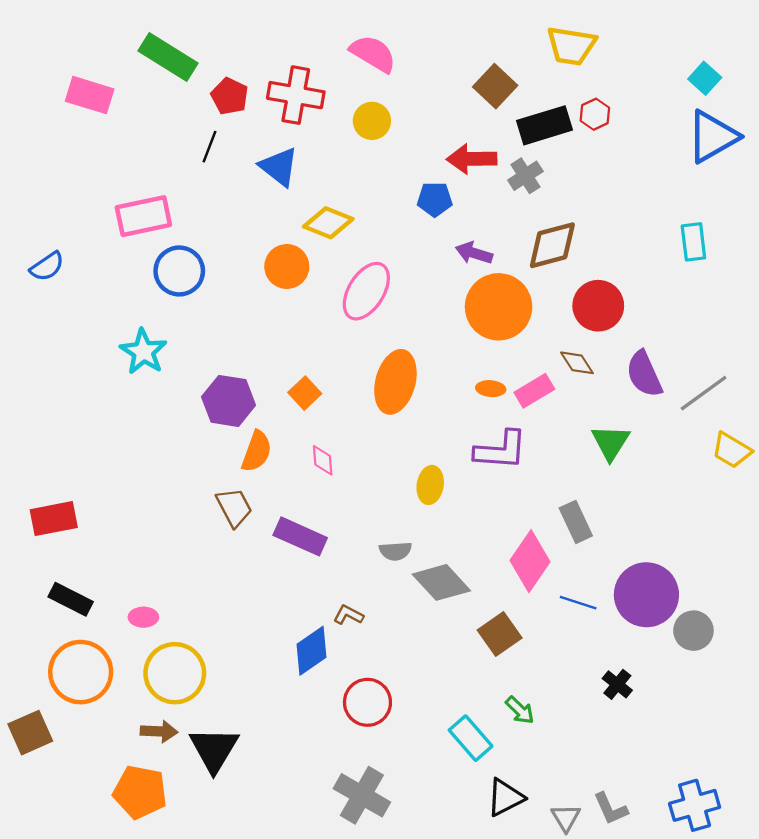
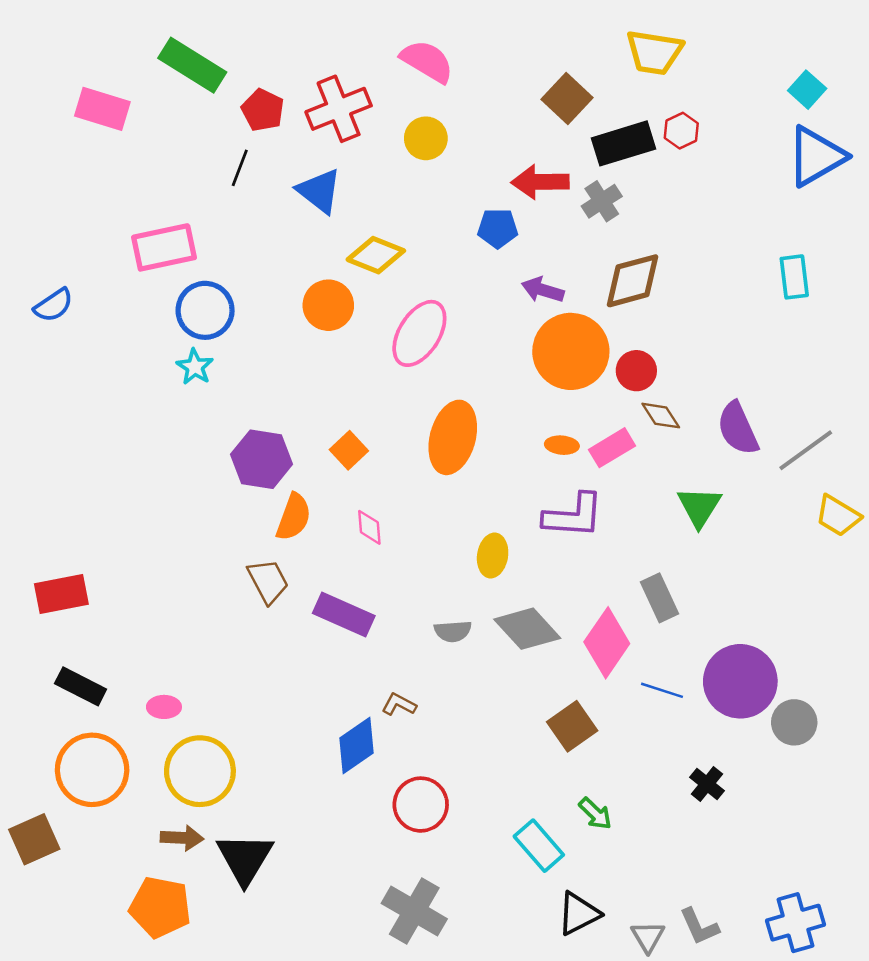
red cross: (296, 95) -> (339, 109), turned -32
red circle: (598, 306) -> (636, 371), moved, size x0.7
cyan star: (143, 352) -> (195, 367), moved, size x0.7
gray diamond: (441, 582) -> (527, 629), moved

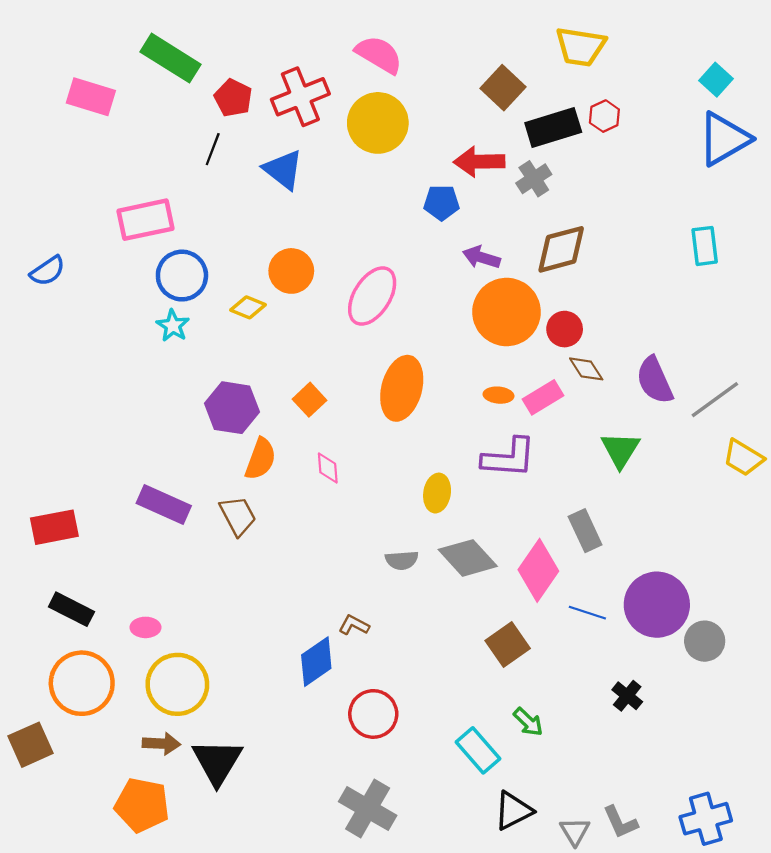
yellow circle: (426, 138) -> (378, 123), size x1.6
yellow diamond: (376, 255) -> (248, 307), moved, size x0.7
purple rectangle: (344, 615) -> (164, 504), moved

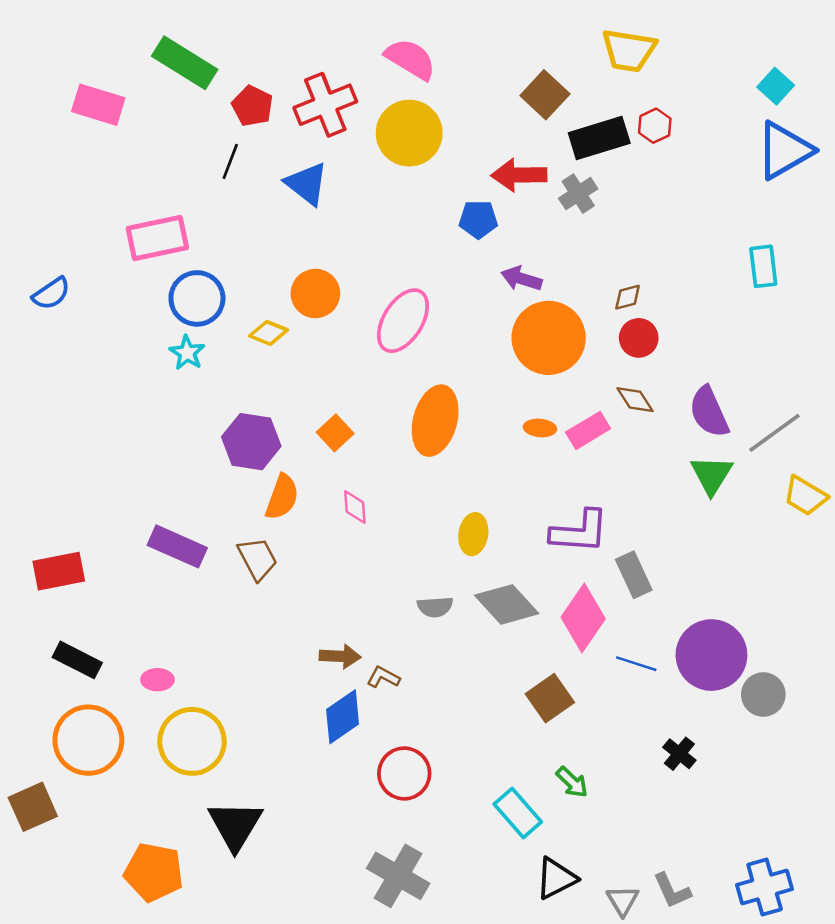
brown diamond: (561, 249) -> (628, 297), moved, size x0.5
red circle: (565, 329) -> (639, 338), moved
green triangle: (620, 450) -> (711, 475), moved
purple L-shape: (509, 458) -> (579, 532), moved
brown arrow: (161, 744) -> (340, 656), moved

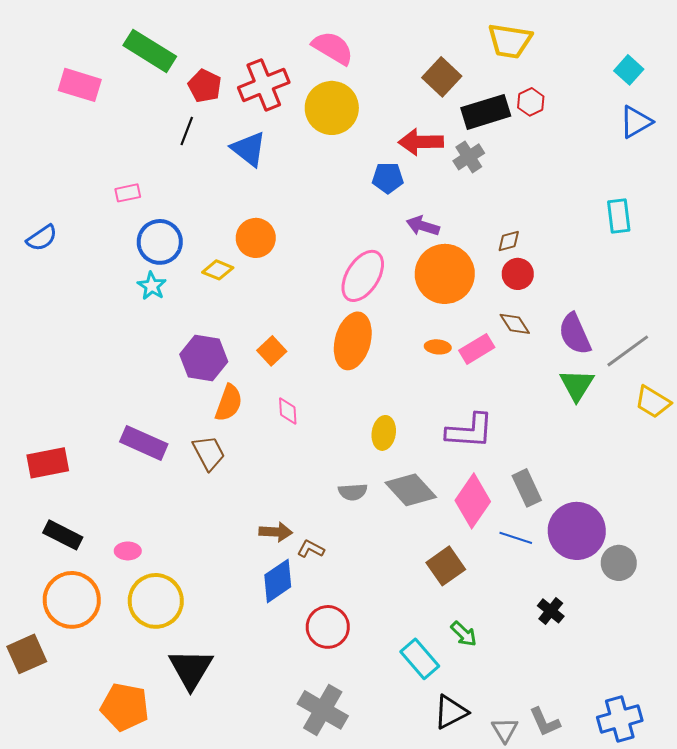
blue triangle: (784, 150) -> (636, 122), size x0.7
pink rectangle: (157, 238) -> (128, 193), size x0.5
pink ellipse: (403, 321) -> (363, 276), moved
gray rectangle: (634, 575) -> (527, 488), moved

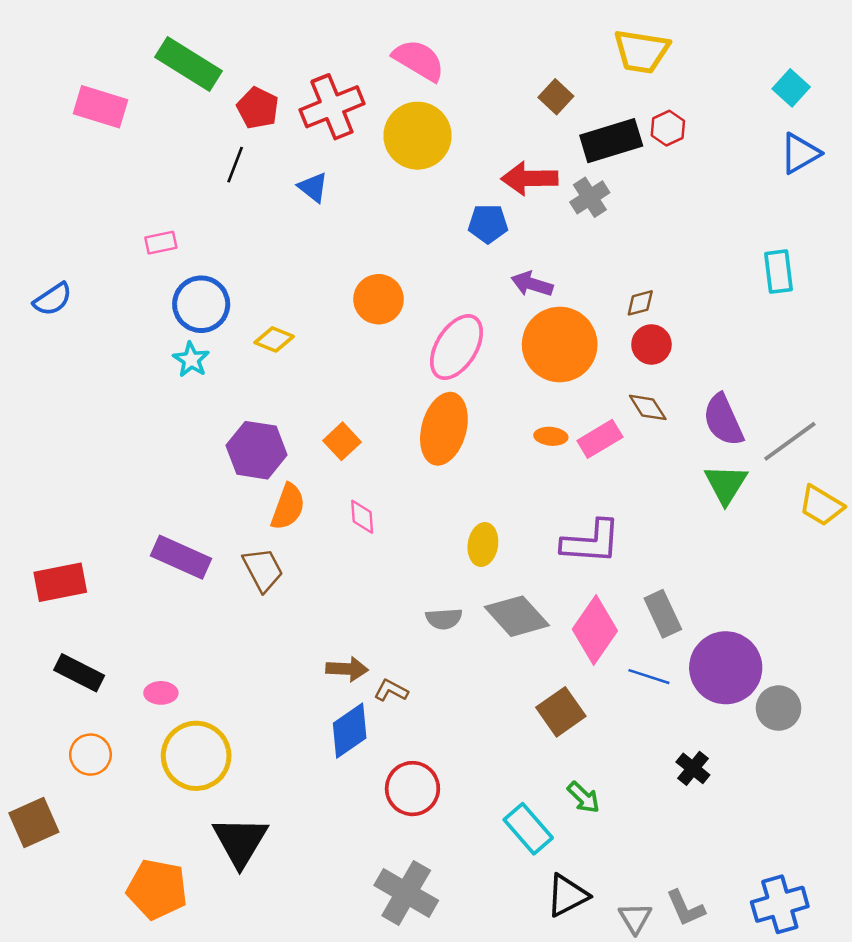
brown square: (442, 77) -> (556, 97), size x0.7
blue triangle: (249, 149) -> (313, 187), size x0.7
orange circle: (256, 238) -> (379, 299), moved
orange circle: (72, 600) -> (90, 755), size x0.6

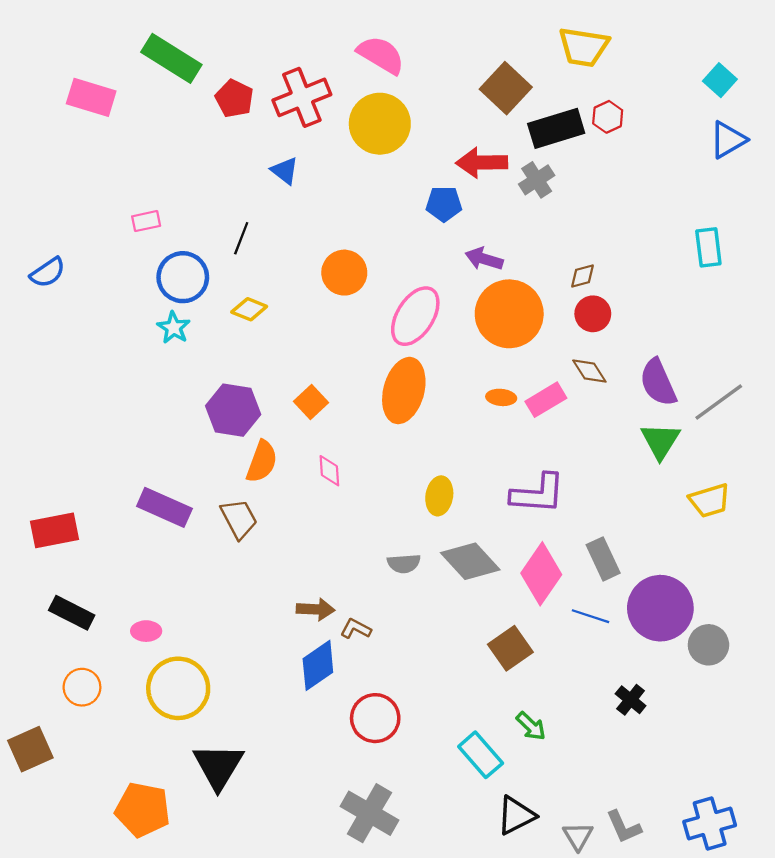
brown square: (556, 97) -> (506, 88), size x1.6
black line: (235, 165) -> (241, 238), moved
yellow trapezoid: (821, 506) -> (710, 501), moved, turned -48

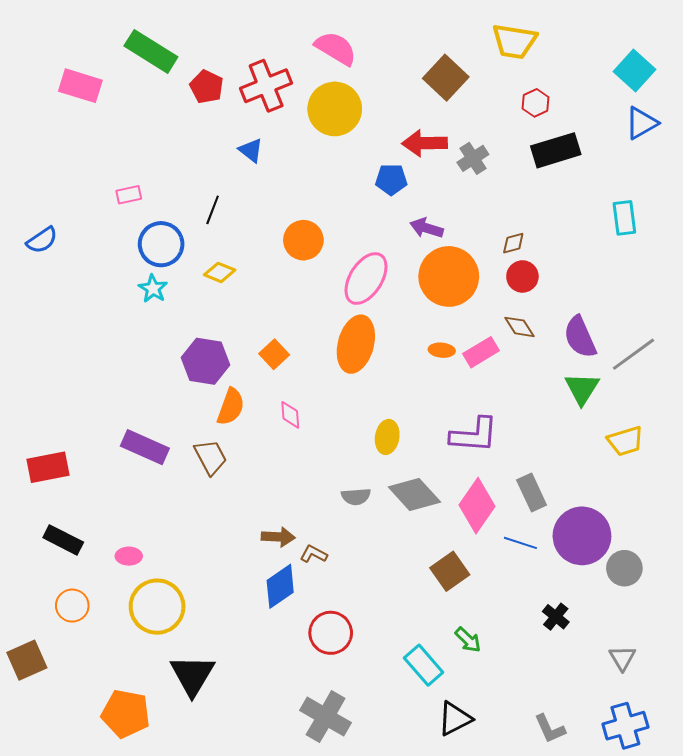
cyan square: (720, 80) -> (634, 71), size x1.4
black rectangle: (556, 128) -> (556, 150), moved
gray triangle: (578, 836) -> (622, 658), moved

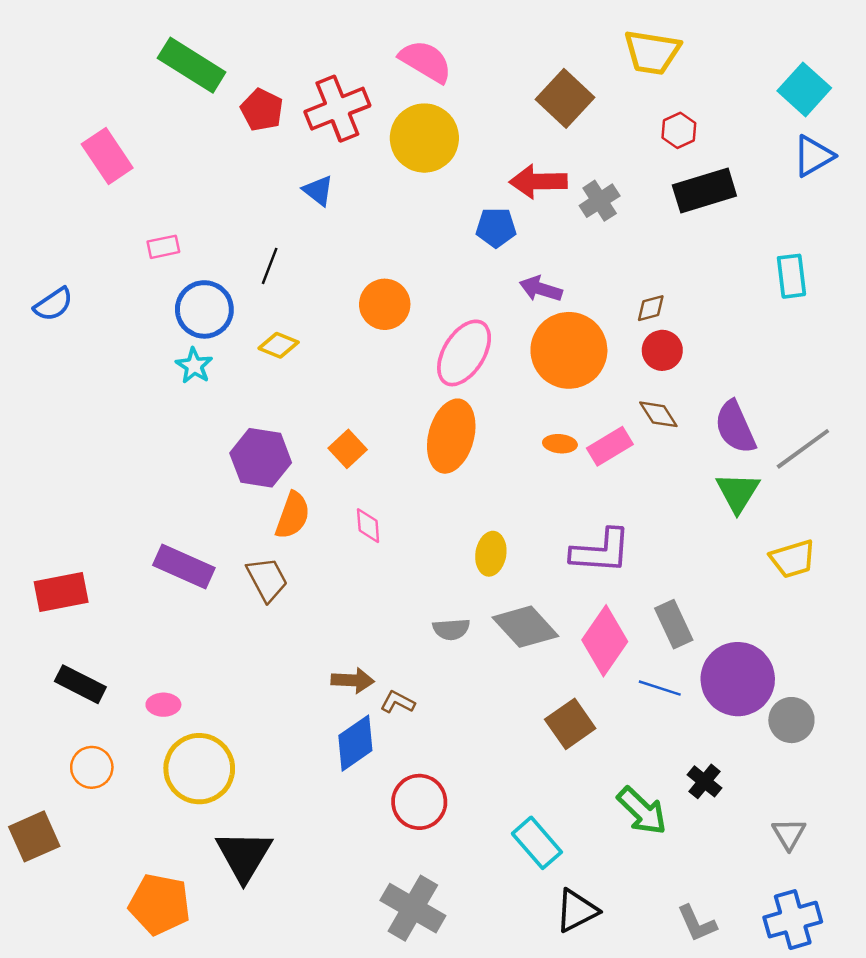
pink rectangle: (80, 86) -> (107, 156), moved, turned 39
green arrow: (468, 640) -> (642, 811), moved, size x1.5

